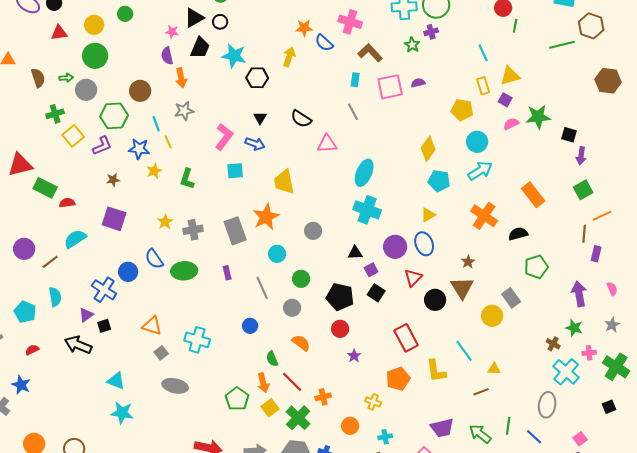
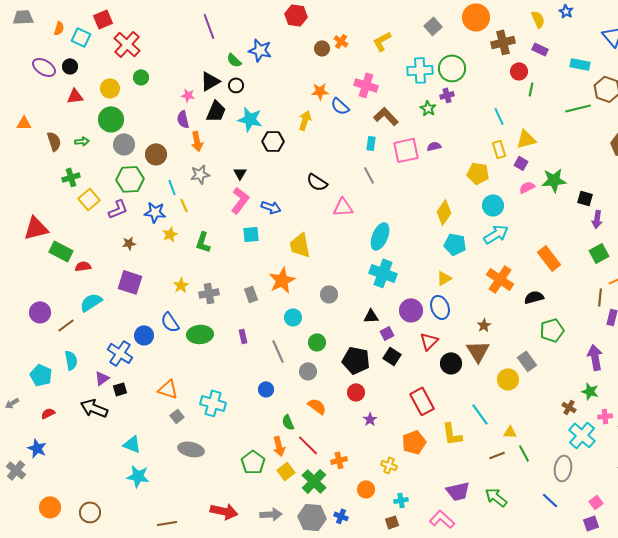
gray circle: (86, 90) -> (124, 144), moved
black triangle: (260, 118) -> (240, 173), moved
gray rectangle: (235, 231) -> (251, 294), size x0.6
green line: (508, 426) -> (524, 453), moved, turned -36

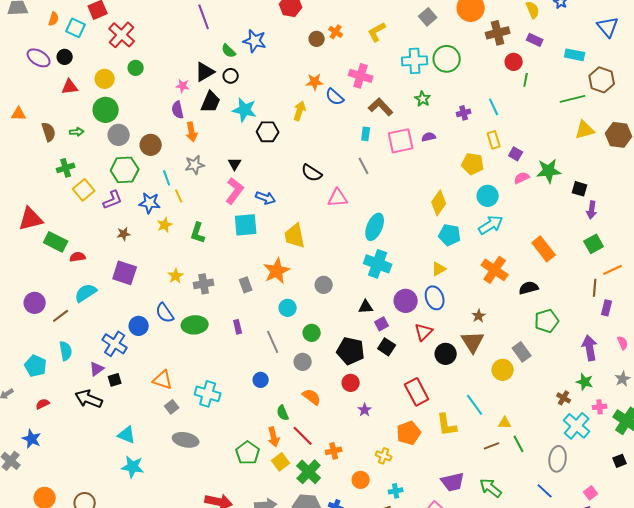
purple cross: (447, 95) -> (464, 113), moved
yellow triangle: (526, 139) -> (585, 130), moved
cyan square: (251, 234) -> (246, 225), size x1.4

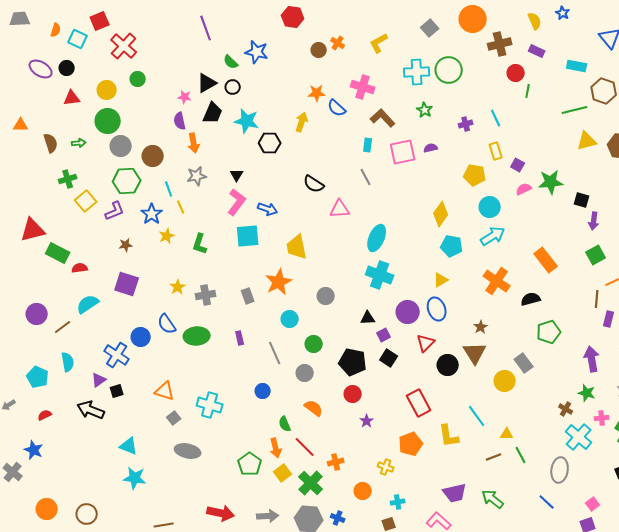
blue star: (150, 203) -> (152, 214), turned 30

